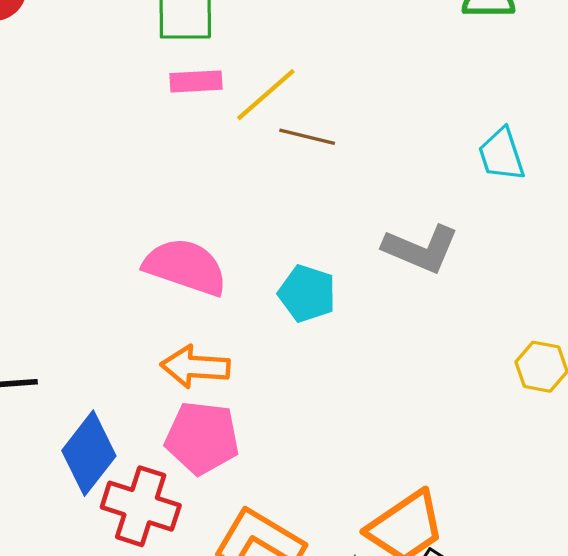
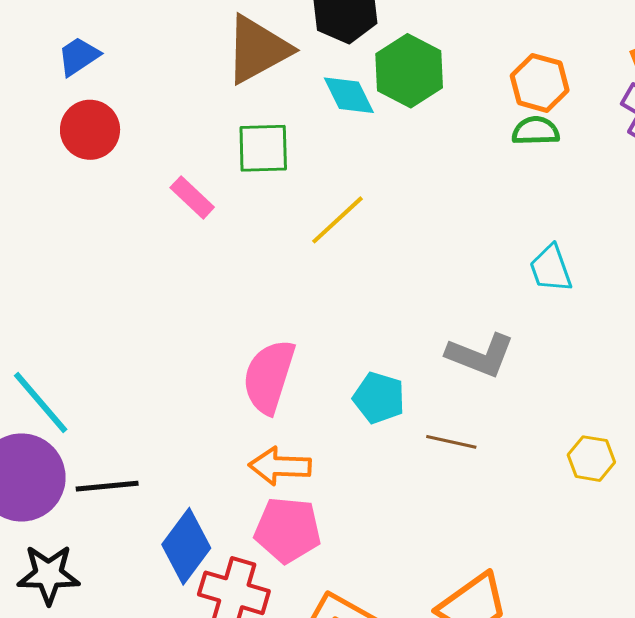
pink rectangle: (196, 81) -> (192, 197), moved, turned 48
brown line: (307, 137) -> (451, 442), moved
pink semicircle: (185, 267) -> (269, 377), turned -90

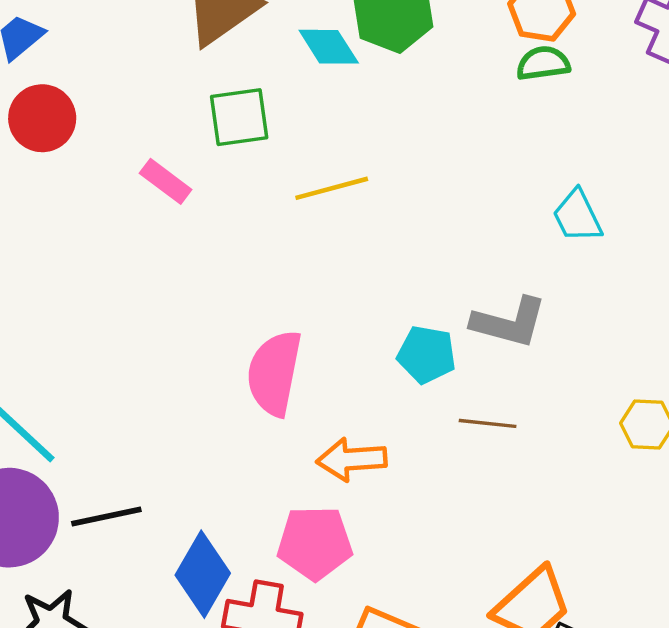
yellow line: (338, 220) -> (332, 188), turned 34
cyan pentagon: (379, 398) -> (427, 355), moved
orange arrow: (280, 466) -> (352, 459), moved

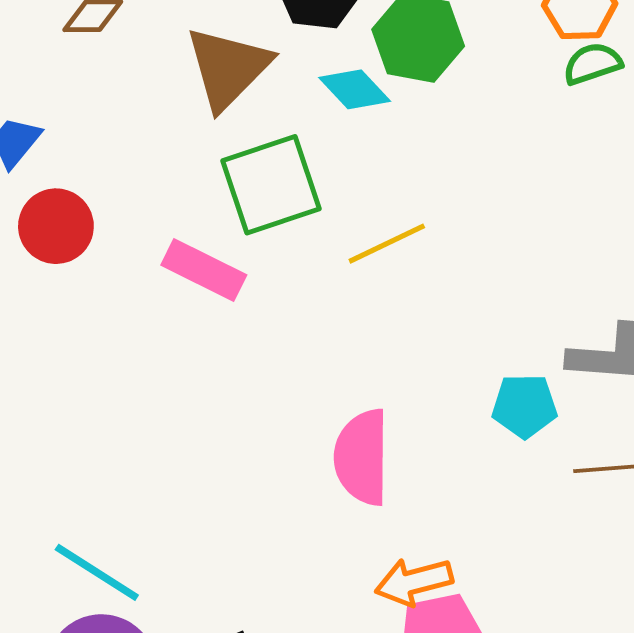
green square: (239, 117) -> (271, 185), size x1.4
pink rectangle: (166, 181) -> (204, 270), size x1.4
orange arrow: (352, 459) -> (414, 582), moved

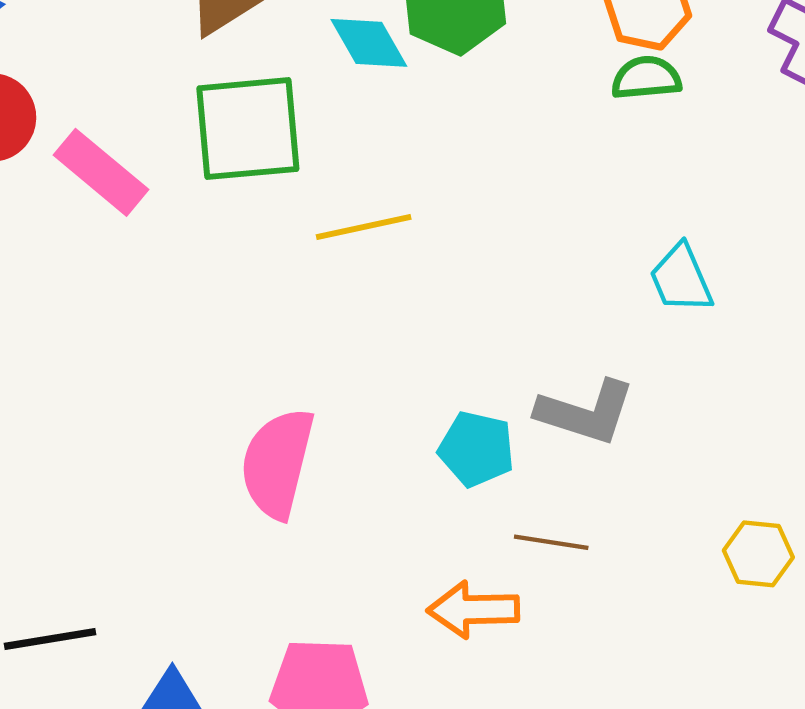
pink rectangle: (204, 270) -> (101, 172), moved
orange arrow: (414, 582) -> (473, 610), moved

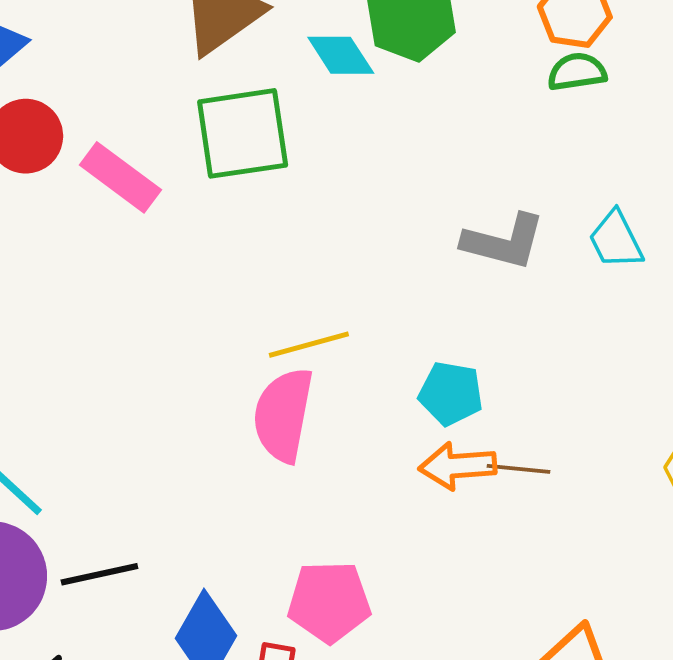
yellow line: (364, 227) -> (309, 345), moved
gray L-shape: (586, 412) -> (504, 242), moved
orange arrow: (473, 610) -> (458, 466), moved

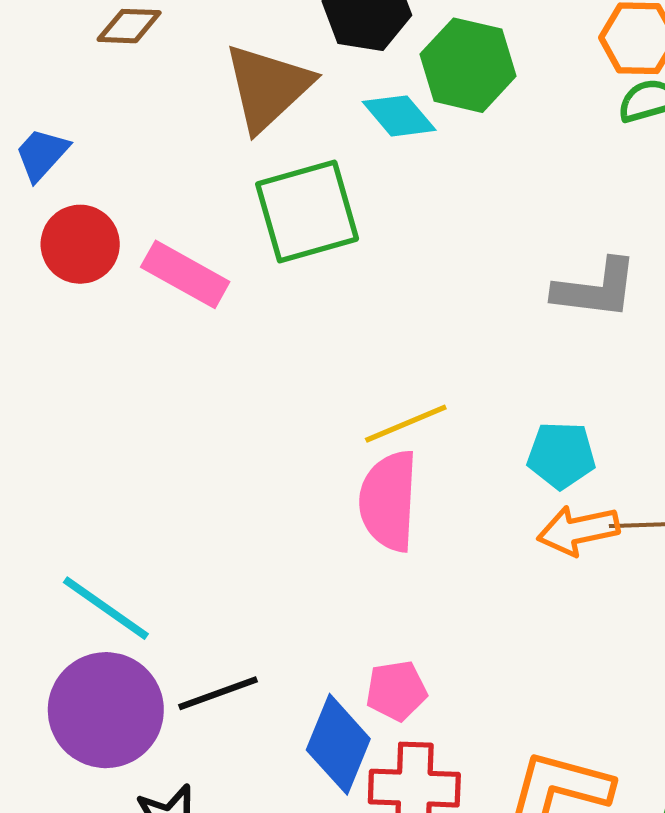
pink pentagon: (329, 602) -> (396, 691), moved, size x0.7

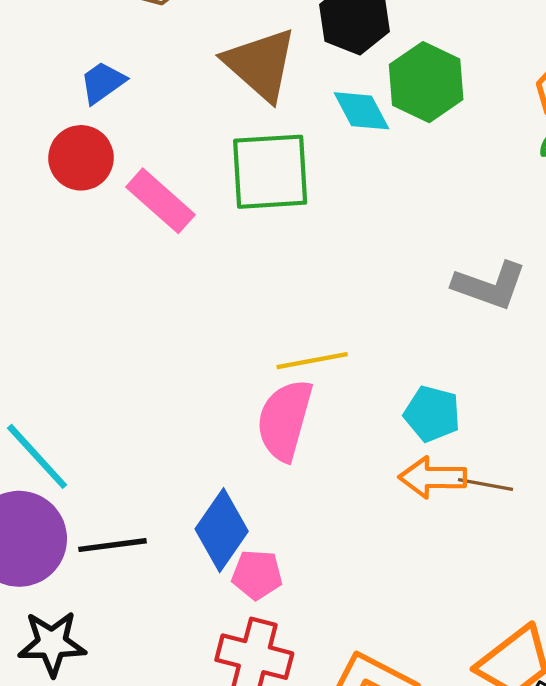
brown triangle: (268, 87) -> (260, 64), turned -48
blue trapezoid: (42, 154) -> (103, 82), moved
blue diamond: (338, 744) -> (222, 530), moved

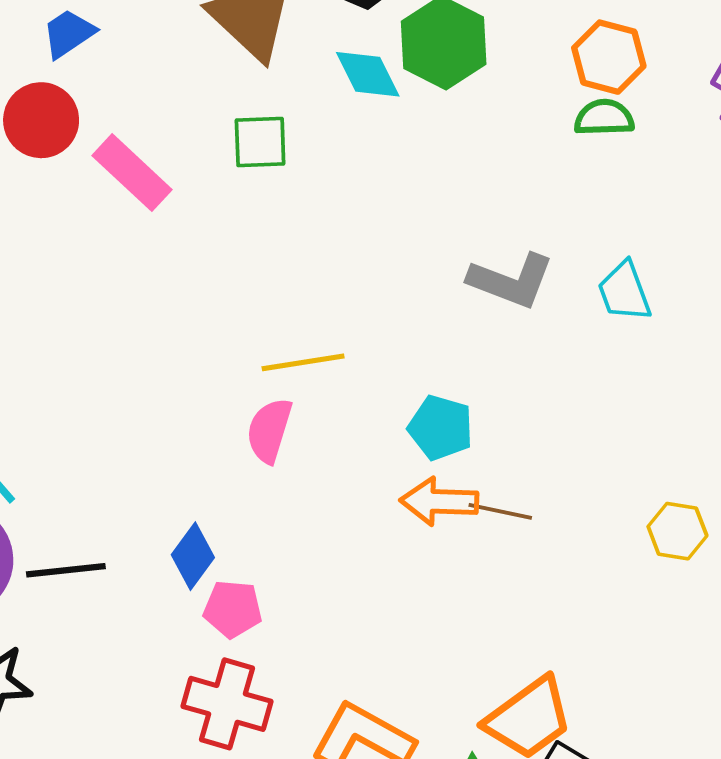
green square: (270, 172) -> (260, 142), size x0.6
pink semicircle: (285, 420) -> (269, 430), size x0.7
blue diamond: (222, 530) -> (193, 556), size x0.7

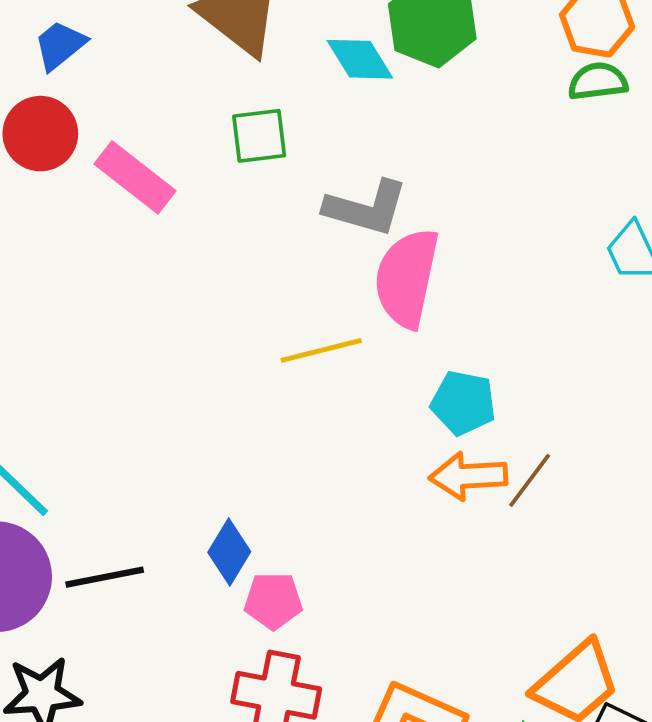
gray L-shape: (511, 281) -> (366, 208), moved
pink semicircle: (269, 430) -> (407, 278), moved, size x1.5
brown line: (500, 511) -> (530, 480), turned -60

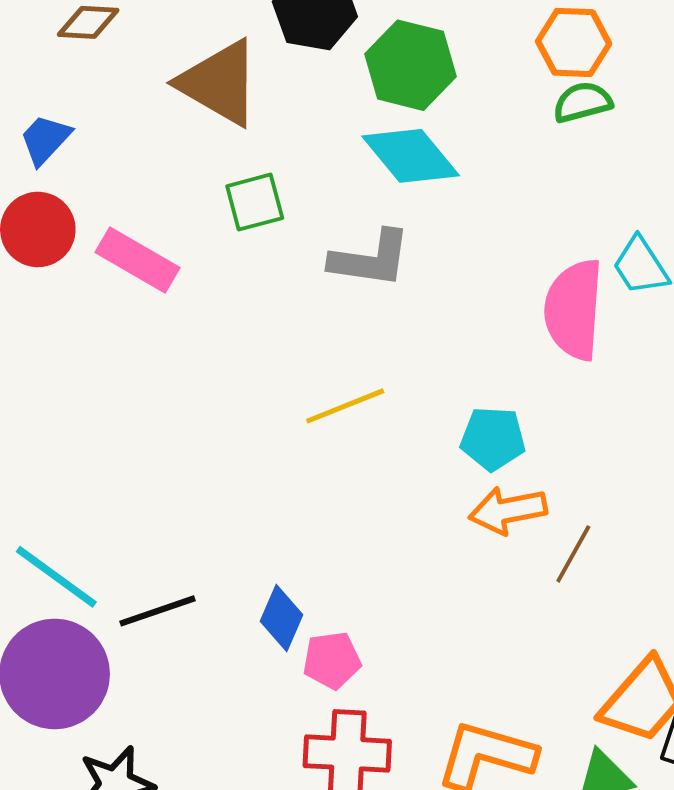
cyan diamond: (360, 59) -> (411, 156), moved, size x1.4
pink semicircle: (407, 278) -> (574, 309), moved
brown line: (530, 480) -> (573, 554), moved
black line: (105, 577) -> (157, 611), moved

